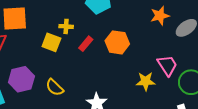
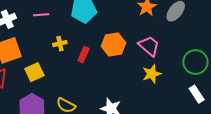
yellow square: (51, 42) -> (34, 72), moved, turned -30
pink trapezoid: (167, 65) -> (149, 46), moved

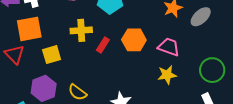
yellow cross: (60, 44) -> (81, 30), size x1.5
pink trapezoid: (149, 46) -> (169, 47), turned -30

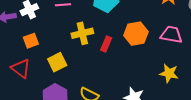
orange square: (29, 29) -> (31, 41), size x0.6
yellow star: (167, 75) -> (169, 73), moved, turned 30

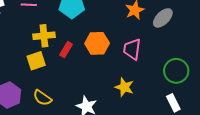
pink trapezoid: (171, 35) -> (132, 49), turned -100
yellow square: (57, 62) -> (36, 61), moved

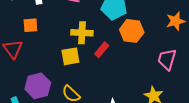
orange hexagon: (97, 43) -> (132, 31), moved

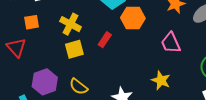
yellow cross: (82, 33) -> (70, 24), moved, turned 30
pink trapezoid: (167, 59) -> (171, 43), turned -35

